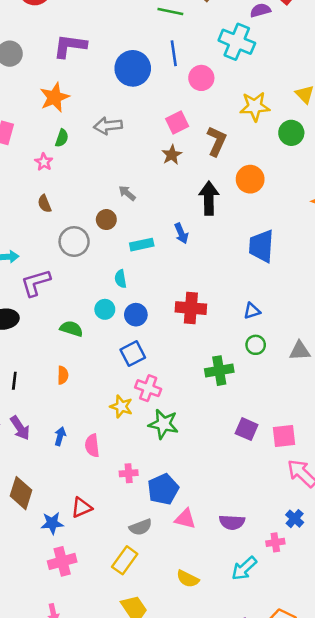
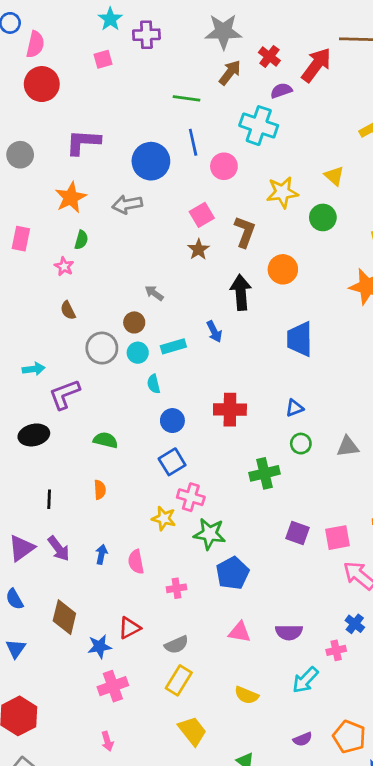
gray arrow: (108, 126) -> (127, 204), moved
cyan circle: (105, 309) -> (138, 353), moved
blue pentagon: (163, 489) -> (233, 573), moved
gray semicircle: (141, 527) -> (177, 645), moved

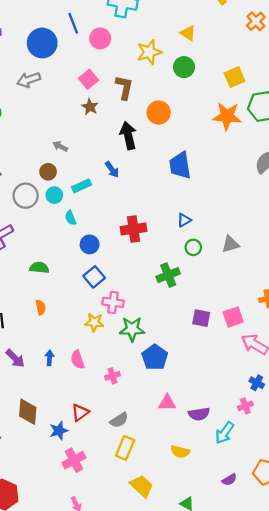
purple semicircle: (289, 632) -> (199, 414), moved

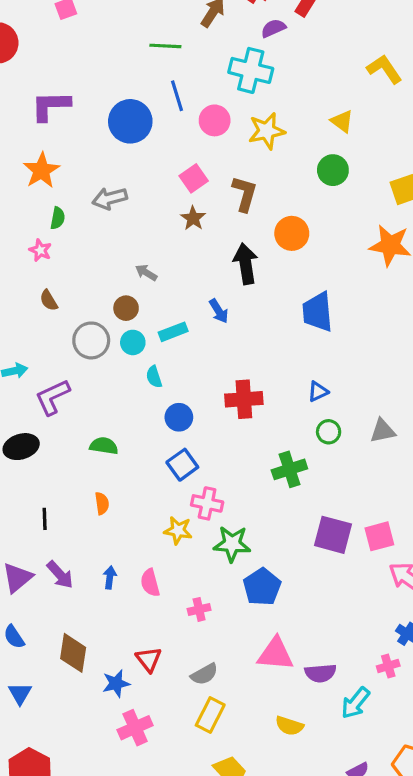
yellow star: (149, 52) -> (267, 131), moved
gray arrow: (29, 80) -> (110, 198), moved
purple square: (201, 318) -> (333, 535), size x1.4
pink triangle: (167, 403) -> (275, 654), size x1.4
red triangle: (80, 413) -> (149, 659), turned -36

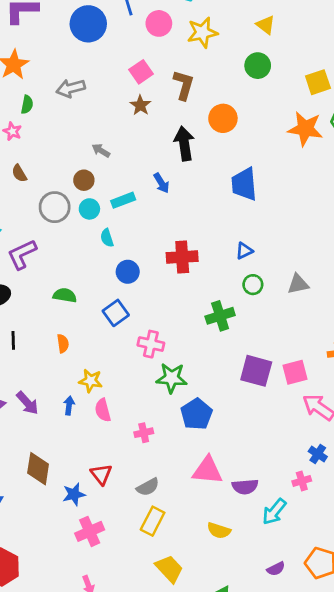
blue square: (182, 465) -> (116, 313), moved
black line: (45, 519) -> (13, 340), moved
yellow star: (178, 530) -> (91, 381), moved

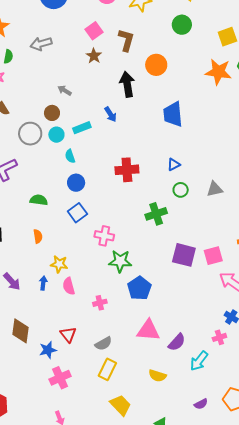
blue circle: (128, 272) -> (76, 183), moved
purple semicircle: (245, 487) -> (177, 342), turned -42

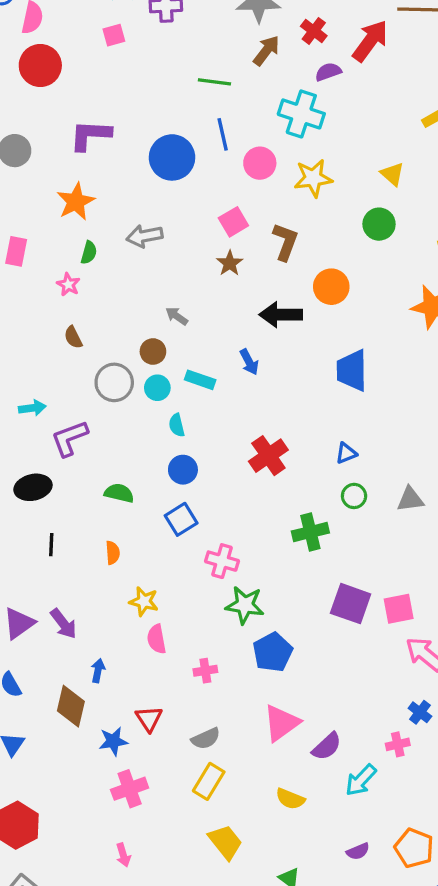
black arrow: (127, 84) -> (281, 315), turned -85
cyan rectangle: (82, 128) -> (200, 380), turned 36
red cross: (127, 170) -> (268, 456), turned -35
blue arrow: (43, 283) -> (98, 671), moved
pink triangle: (148, 330) -> (281, 723), turned -45

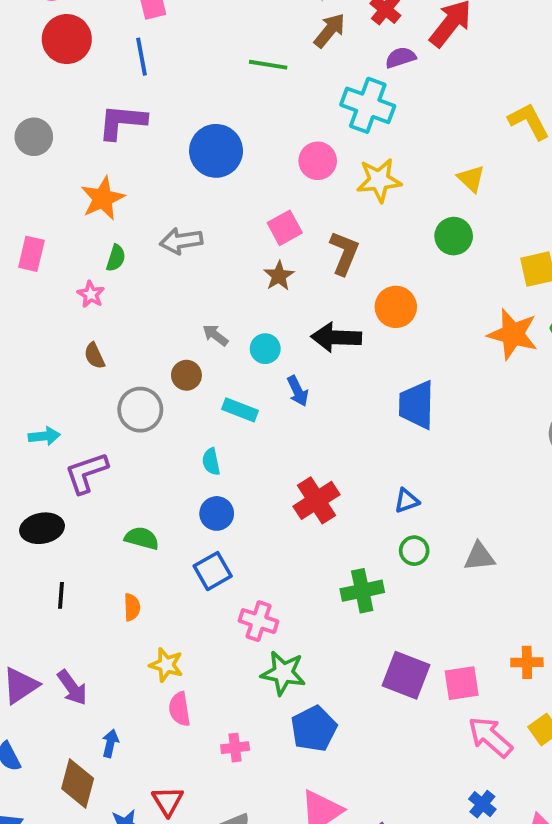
blue line: (223, 134) -> (142, 57), moved
cyan circle: (157, 388) -> (265, 349), moved

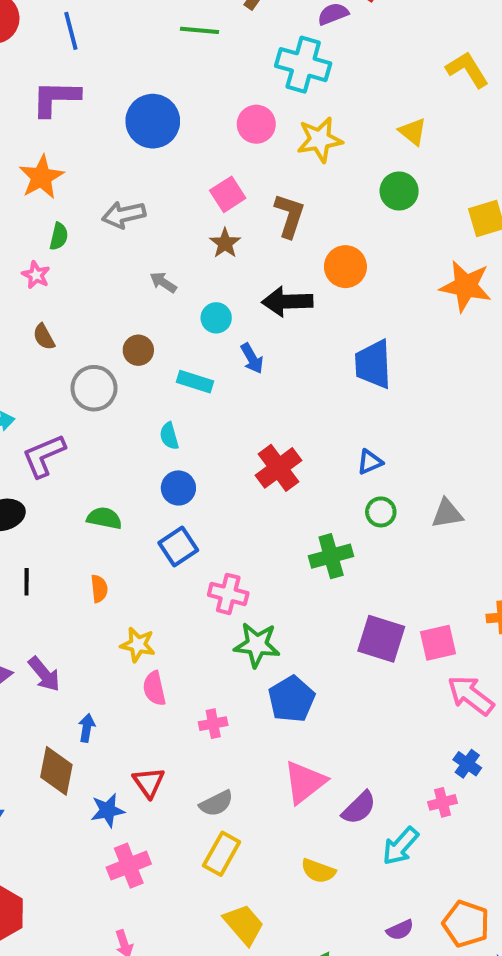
gray arrow: (215, 335) -> (163, 282), moved

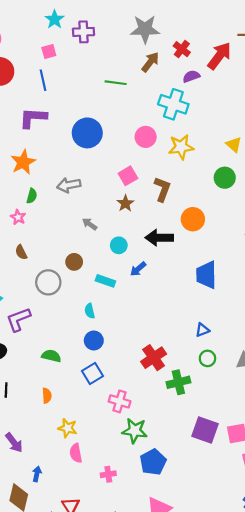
blue arrow: (252, 358) -> (138, 269), turned 77
red cross: (279, 468) -> (154, 358), moved

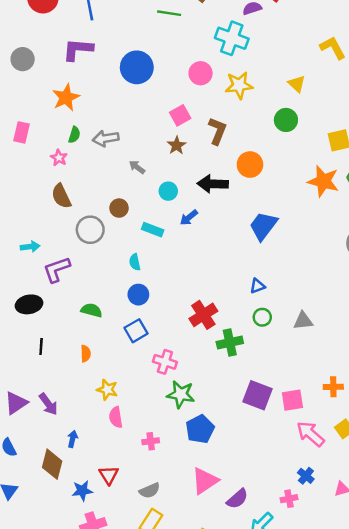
gray arrow: (69, 185) -> (106, 138), moved
brown semicircle: (21, 252) -> (61, 196), size x1.5
blue trapezoid: (206, 275) -> (263, 226), turned 36

